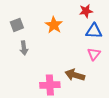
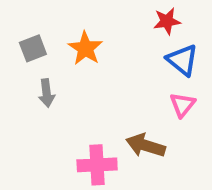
orange star: (54, 25) -> (85, 48), moved
blue triangle: (94, 31) -> (182, 60), turned 36

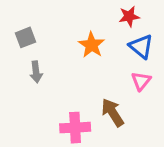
orange star: (85, 48) -> (92, 45), moved
brown arrow: (146, 145) -> (113, 113), turned 40

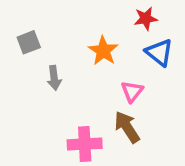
gray arrow: (36, 72) -> (54, 78), moved
pink triangle: (141, 81) -> (132, 91), moved

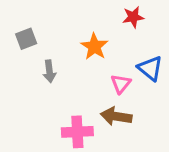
blue triangle: (159, 52) -> (150, 68), moved
brown arrow: (127, 127) -> (116, 116), turned -48

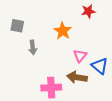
gray square: (26, 39) -> (17, 26), turned 32
blue triangle: (150, 68) -> (100, 66), moved

